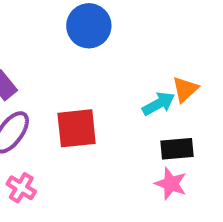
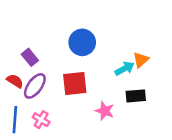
blue circle: (89, 26) -> (82, 42), moved
pink star: (171, 184) -> (105, 111), moved

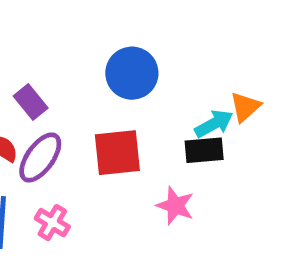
black rectangle: (136, 96) -> (204, 150), moved

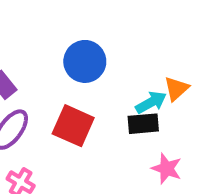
red square: (117, 153) -> (73, 126), turned 30
pink star: (175, 206) -> (167, 169), moved

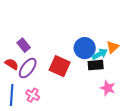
blue circle: (85, 61) -> (85, 48), moved

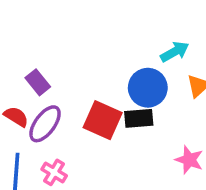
cyan arrow: (100, 54) -> (175, 52), moved
black rectangle: (96, 65) -> (139, 118), moved

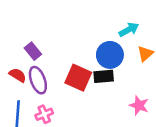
purple ellipse: (45, 124) -> (38, 80), turned -56
pink cross: (54, 172) -> (44, 114), turned 36

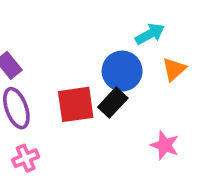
black rectangle: (104, 76) -> (113, 103), turned -42
red square: (78, 78) -> (76, 104), turned -32

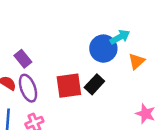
blue circle: (122, 71) -> (103, 49), moved
pink star: (165, 145) -> (145, 114), moved

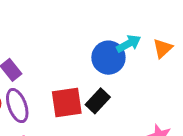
orange triangle: (137, 61) -> (163, 48), moved

